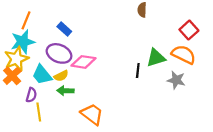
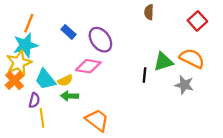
red square: (189, 30) -> (197, 21), moved
purple ellipse: (59, 53) -> (100, 40), moved, turned 30

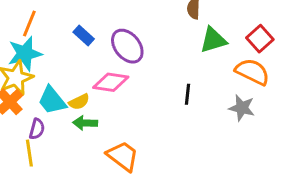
red square: (197, 21) -> (260, 39), moved
green triangle: (163, 62) -> (213, 40), moved
yellow line: (42, 118) -> (29, 153), moved

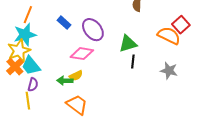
green triangle: (213, 40) -> (128, 44), moved
orange semicircle: (252, 72) -> (169, 36), moved
cyan trapezoid: (52, 100) -> (31, 66), moved
yellow semicircle: (79, 102) -> (76, 76), moved
orange trapezoid: (123, 156) -> (77, 105), moved

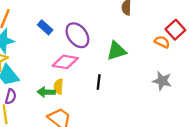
orange semicircle: (169, 36) -> (162, 42), size x0.6
black line: (133, 62) -> (99, 82), moved
yellow semicircle: (76, 76) -> (58, 86), turned 120

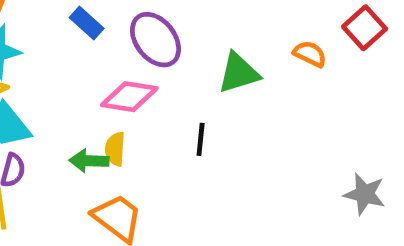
orange semicircle: (162, 42) -> (310, 54), moved
gray star: (162, 81) -> (365, 194), moved

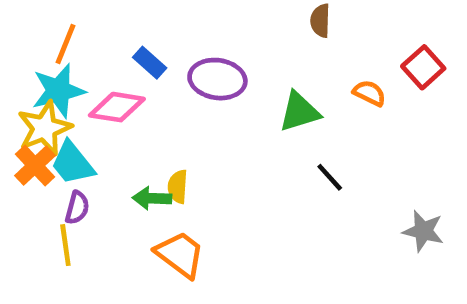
purple ellipse: (155, 40) -> (217, 79), turned -44
pink diamond: (129, 97) -> (117, 107), moved
black line: (201, 139) -> (330, 177), moved, turned -48

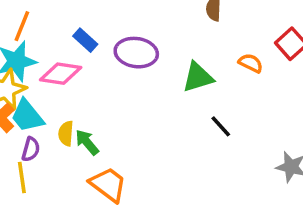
yellow semicircle: (178, 187) -> (66, 133), moved
green arrow: (152, 198) -> (87, 142), turned 48

